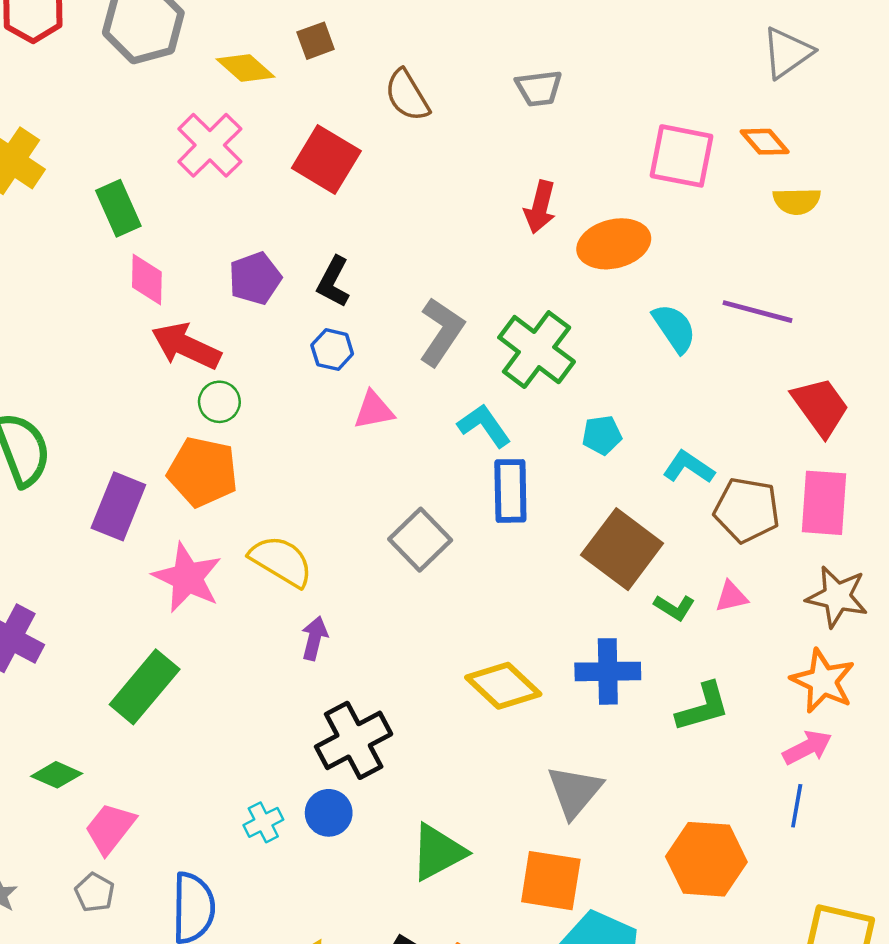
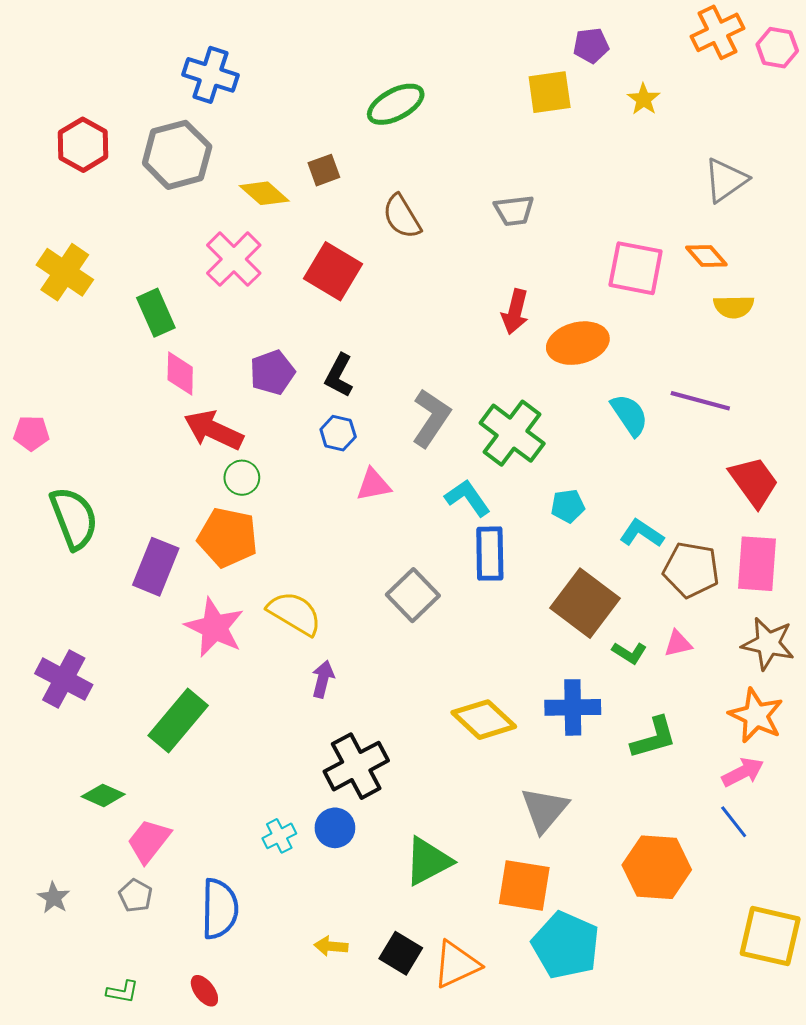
blue line: (797, 806) -> (734, 822), turned -48

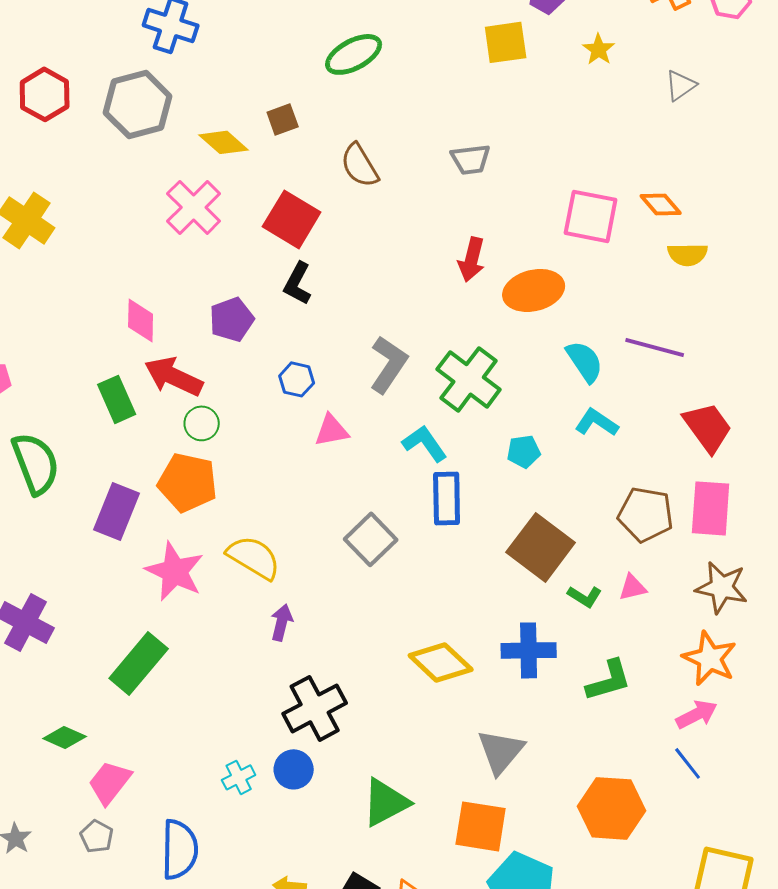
gray triangle: (726, 180) -> (681, 85), moved, size x0.7
green rectangle: (156, 313) -> (117, 399), moved
black L-shape: (339, 375) -> (298, 283), moved
cyan L-shape: (642, 533) -> (597, 422), moved

